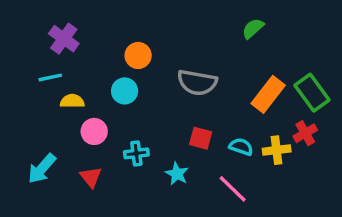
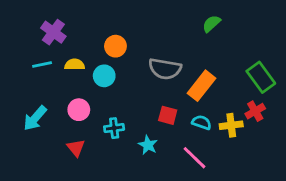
orange rectangle: (268, 94) -> (202, 86), moved
yellow semicircle: (72, 101) -> (75, 65), moved
cyan arrow: (42, 169) -> (35, 118), moved

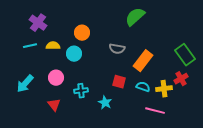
green semicircle: (211, 24) -> (135, 17), moved, size x1.5
gray semicircle: (165, 69) -> (117, 49), size x0.7
pink line: (195, 158) -> (155, 111), moved, turned -30

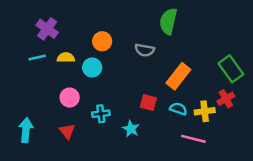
green semicircle: (135, 17) -> (168, 21), turned -35
gray semicircle: (117, 49) -> (145, 50), moved
cyan arrow: (25, 84) -> (26, 130), moved, turned 144

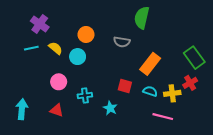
yellow semicircle: (66, 58) -> (55, 48), turned 40
red triangle: (67, 131) -> (57, 110), turned -32

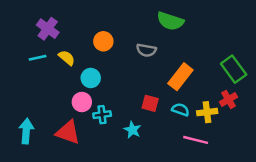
green semicircle: (142, 18) -> (170, 21), turned -85
cyan circle: (78, 57) -> (91, 78), moved
pink circle: (59, 82) -> (82, 102), moved
red triangle: (57, 110) -> (68, 132), size x1.5

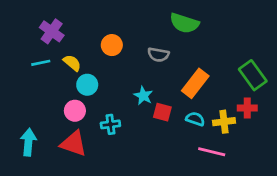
cyan circle: (91, 78) -> (87, 85), moved
red cross: (229, 99) -> (247, 108), turned 30
pink circle: (82, 102) -> (75, 111), moved
cyan star: (132, 130) -> (143, 96), moved

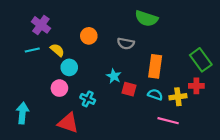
orange rectangle: (195, 83) -> (155, 66), turned -30
cyan cross: (110, 124) -> (88, 99), turned 32
red triangle: (74, 144) -> (68, 123), moved

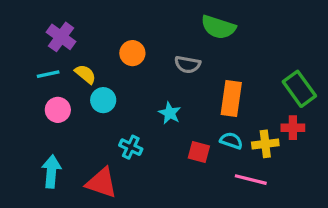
pink circle: (59, 88) -> (58, 110), moved
red square: (129, 89) -> (199, 152), moved
cyan arrow: (22, 113) -> (51, 171), moved

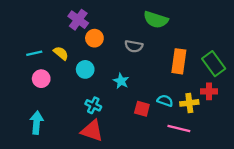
purple cross: (61, 37) -> (78, 20), moved
orange rectangle: (231, 99) -> (179, 61), moved
cyan circle: (103, 100) -> (85, 69), moved
red triangle: (102, 183) -> (92, 131), moved

